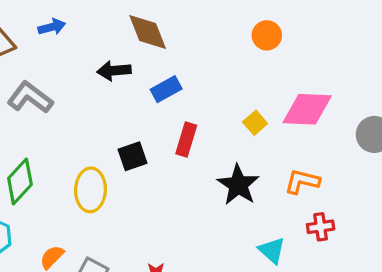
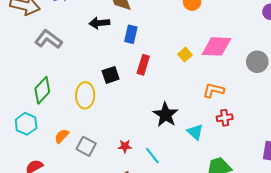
blue rectangle: (166, 89) -> (131, 34), turned -48
black star: (238, 185) -> (166, 115), moved

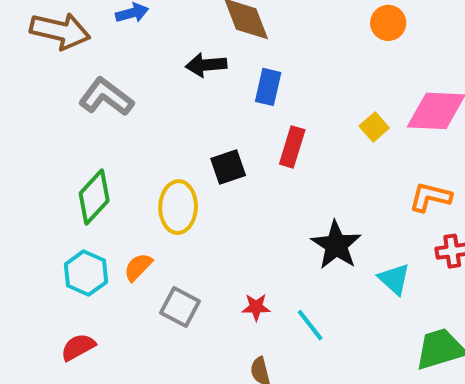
cyan hexagon: (26, 124) -> (86, 273), moved
orange semicircle: (62, 136) -> (138, 267), moved

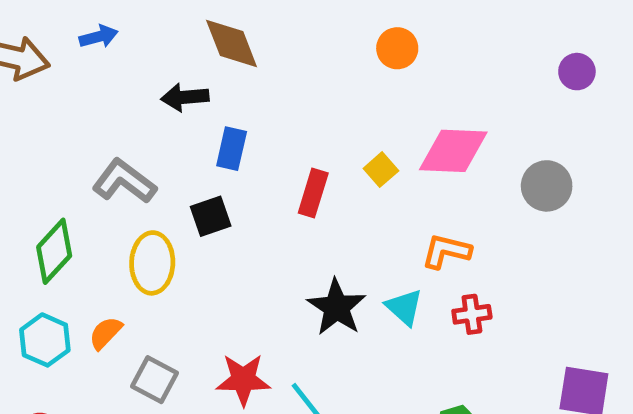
blue rectangle: (268, 87) -> (232, 149), moved
gray L-shape: (106, 97) -> (124, 181), moved
red rectangle: (292, 147) -> (313, 193), moved
cyan triangle: (394, 279) -> (404, 307), moved
red star: (256, 307) -> (243, 380), size x1.6

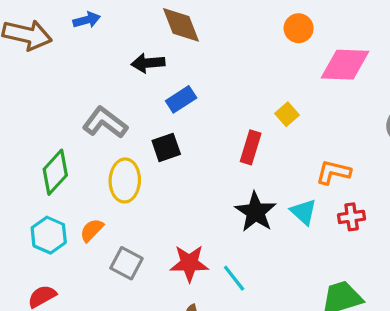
blue rectangle: (232, 149) -> (181, 99), turned 44
pink diamond: (453, 151) -> (345, 65), moved
red rectangle: (313, 193) -> (251, 147), moved

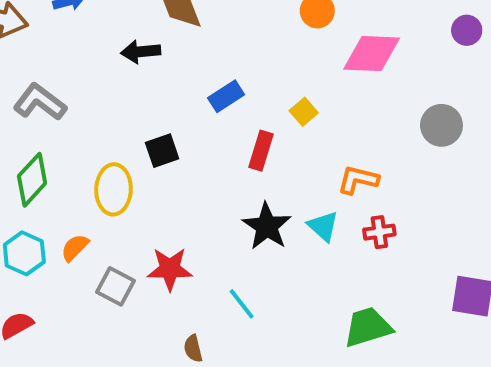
blue rectangle: (181, 99) -> (226, 96), moved
gray L-shape: (105, 123) -> (40, 102), moved
red star: (189, 263) -> (170, 269), moved

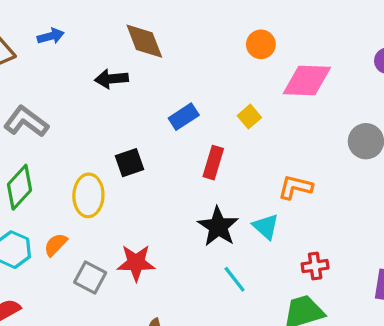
yellow square: (304, 112) -> (249, 117), moved
red cross: (379, 232) -> (315, 266), moved
cyan line: (242, 304) -> (235, 279), moved

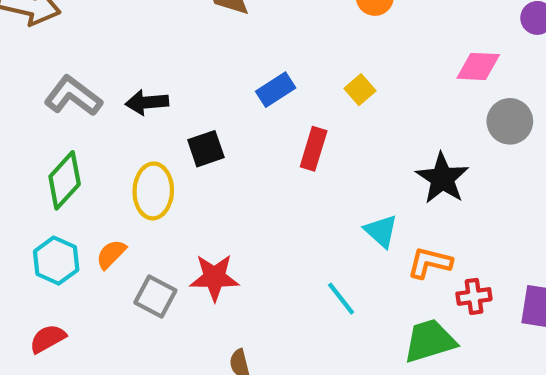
black arrow: (111, 79) -> (147, 102), moved
pink diamond: (307, 80) -> (478, 66), moved, size x0.7
orange L-shape: (295, 187) -> (430, 263), moved
black star: (218, 227) -> (442, 178), moved
red cross: (315, 266) -> (474, 296), moved

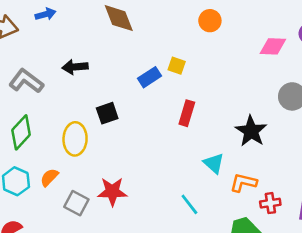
pink diamond: (478, 66) -> (273, 46), moved
yellow square: (360, 90) -> (177, 66), moved, turned -30
black arrow: (147, 102) -> (75, 67), moved
red rectangle: (314, 149) -> (187, 113), moved

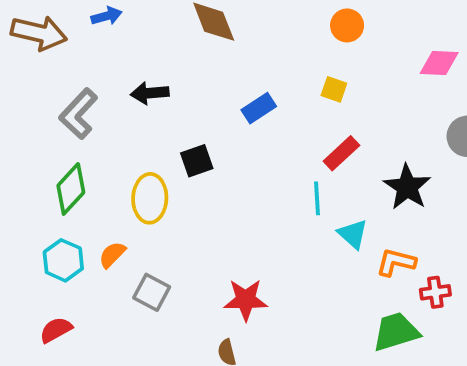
yellow square: (177, 66) -> (334, 89), moved
gray L-shape: (26, 81) -> (78, 114), turned -84
red rectangle: (187, 113) -> (341, 153), moved, turned 30
red star: (112, 192) -> (246, 300), moved
cyan line: (189, 204) -> (317, 198), moved, turned 35

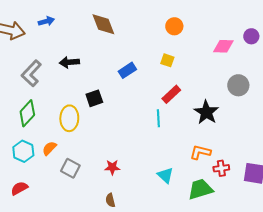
cyan triangle: (353, 234) -> (165, 175), moved
red star: (246, 300) -> (112, 167), moved, size x0.7

